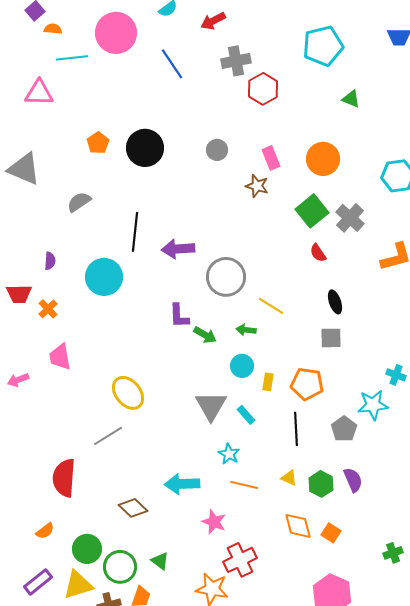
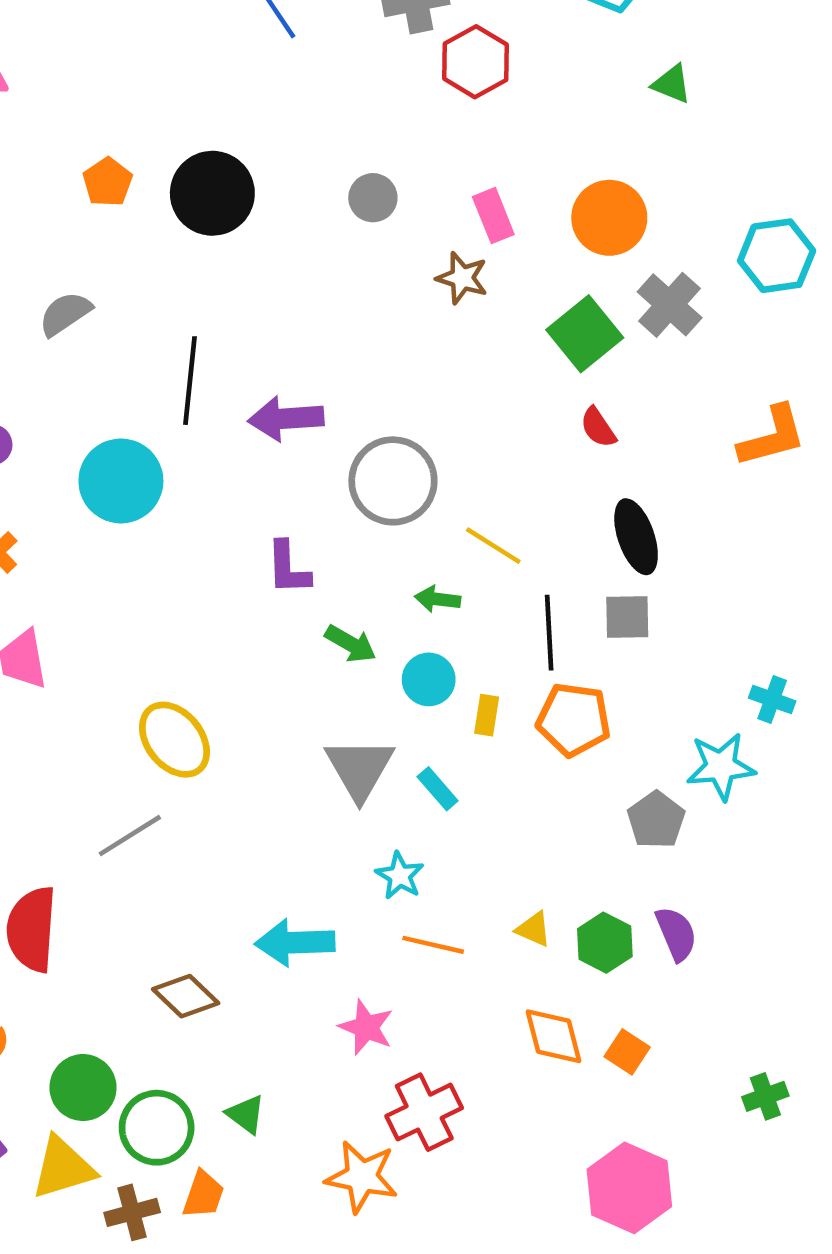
gray cross: (350, 218) -> (670, 305), moved
black ellipse: (335, 302) -> (636, 537), size x1.4
green arrow: (205, 335) -> (351, 644), moved
black line: (296, 429) -> (549, 633), moved

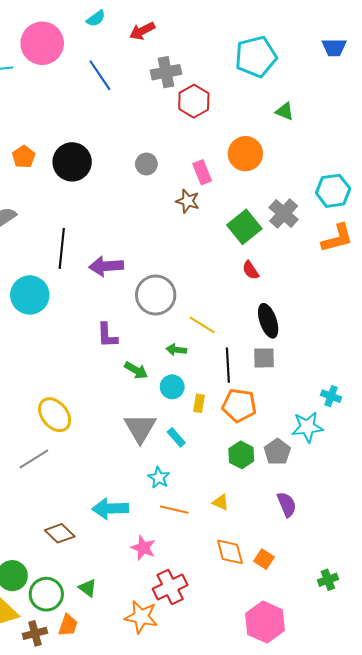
orange circle: (609, 218) -> (245, 154), moved
orange L-shape: (772, 436) -> (337, 238), moved
green hexagon: (605, 943) -> (241, 455), moved

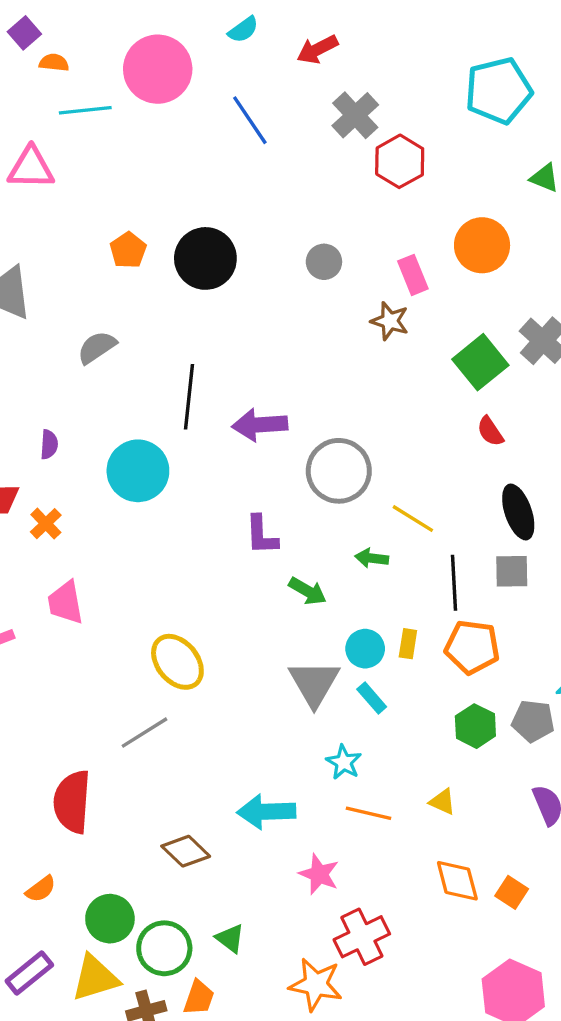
gray cross: (166, 72) -> (355, 115), turned -32
cyan circle: (172, 387) -> (365, 649), moved
gray pentagon: (277, 452) -> (533, 721), turned -30

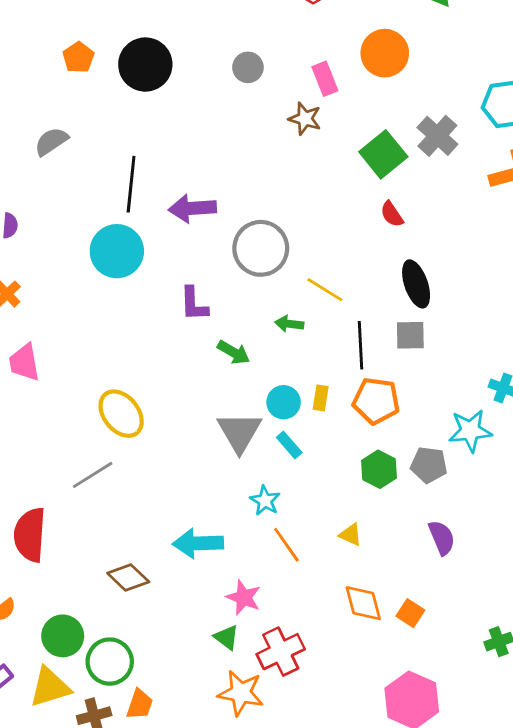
cyan circle: (138, 471) -> (117, 251), moved
orange line: (368, 813) -> (286, 545), turned 42
green triangle: (230, 938) -> (227, 637), moved

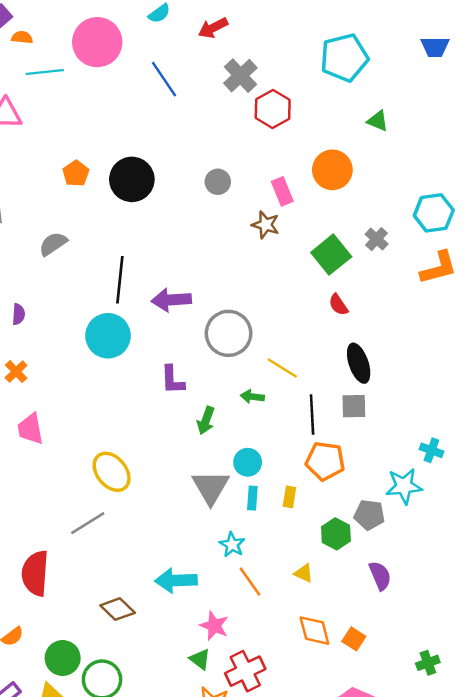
gray cross: (437, 136) -> (377, 239), size x0.7
green arrow: (234, 352) -> (206, 420), turned 80
yellow rectangle: (321, 398) -> (289, 497), moved
cyan rectangle: (289, 445) -> (252, 498), turned 45
green hexagon: (379, 469) -> (336, 534), moved

